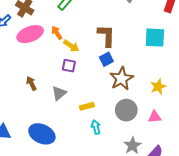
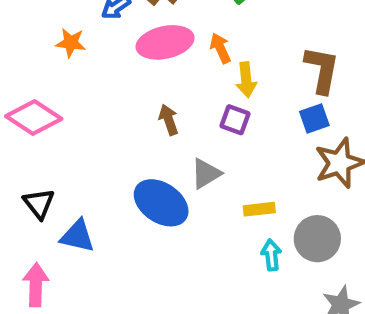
yellow arrow: (71, 46) -> (246, 80), turned 42
brown arrow: (31, 83) -> (169, 120), moved
gray circle: (126, 110) -> (317, 239), moved
blue ellipse: (42, 134) -> (161, 203), moved

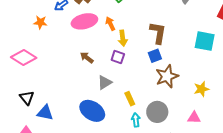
brown arrow: (169, 120) -> (87, 58), turned -32
blue ellipse: (161, 203) -> (92, 111), moved
yellow rectangle: (259, 209) -> (130, 99), turned 72

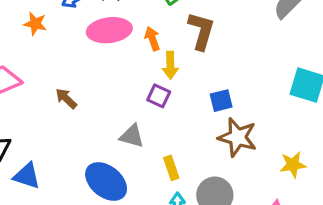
brown L-shape: (158, 33) -> (201, 31), moved
brown arrow: (87, 58) -> (66, 98), moved
brown star: (167, 76) -> (238, 137), turned 30
gray triangle: (105, 82) -> (132, 136), turned 42

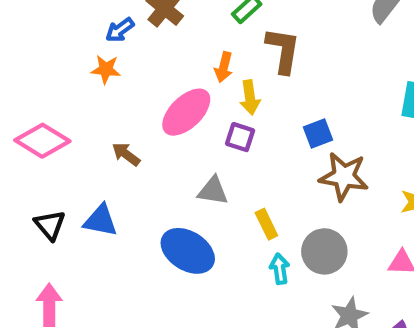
orange star: (35, 24) -> (106, 69), moved
pink ellipse: (109, 30) -> (186, 112), moved, turned -30
orange arrow: (152, 39) -> (224, 67), turned -140
blue triangle: (27, 176) -> (101, 221), moved

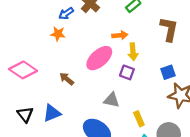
brown L-shape: (283, 50) -> (169, 29), moved
orange arrow: (224, 67) -> (120, 35), turned -112
blue triangle: (101, 221) -> (52, 113), turned -36

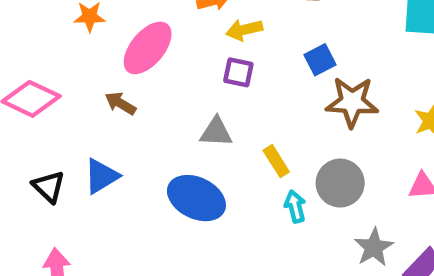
yellow arrow: (133, 52) -> (244, 30), turned 91
pink ellipse: (99, 58) -> (148, 48), moved

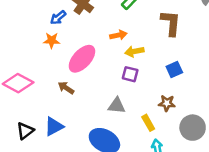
brown star: (352, 102) -> (167, 103), moved, size x0.6
gray circle: (340, 183) -> (193, 128), moved
black triangle: (49, 187) -> (25, 131), turned 36

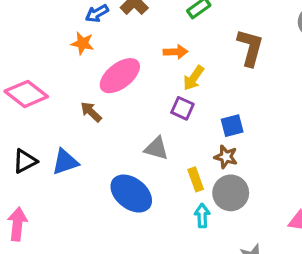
yellow arrow: (134, 51) -> (194, 78), turned -54
blue square: (174, 69) -> (232, 126), moved
gray circle: (193, 128) -> (231, 193), moved

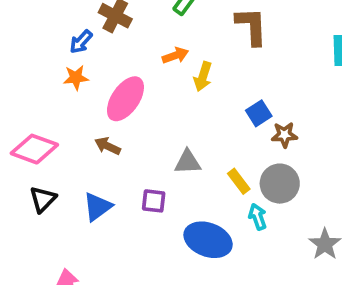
purple square: (182, 108) -> (154, 201), moved
brown star: (226, 157) -> (284, 135), moved
black triangle: (25, 161) -> (43, 199), moved
blue ellipse: (131, 194) -> (208, 240), moved

